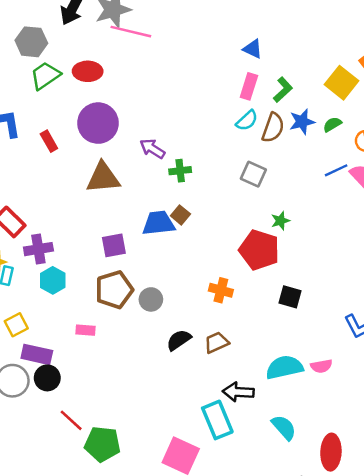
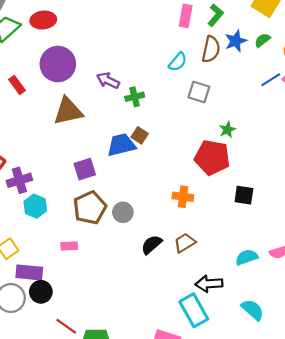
cyan semicircle: (247, 121) -> (178, 62), moved
cyan semicircle: (284, 367) -> (247, 257), size x0.7

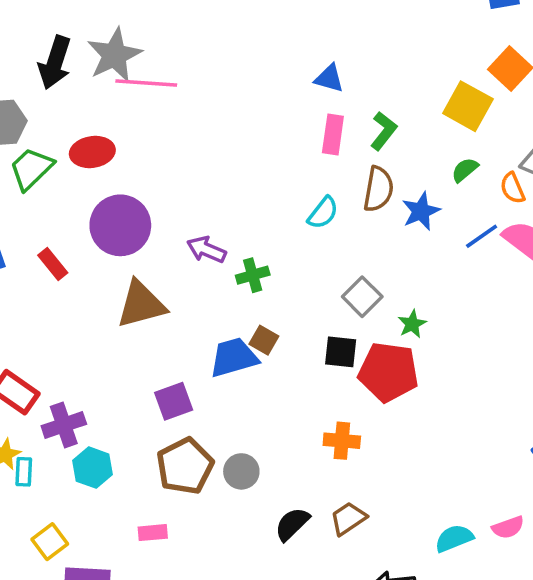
blue star: (236, 41) -> (421, 211), moved
gray square: (199, 92) -> (362, 297), moved, turned 30
black square: (244, 195) -> (341, 352), moved

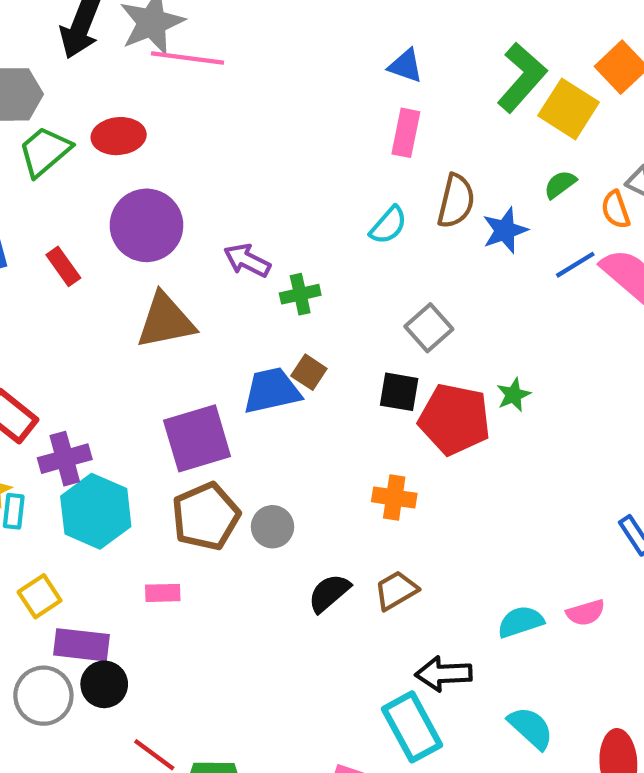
green L-shape: (384, 131) -> (522, 78), moved, size x1.5
green star: (412, 324) -> (514, 395), moved
purple square: (174, 401) -> (197, 438), size x1.5
cyan hexagon: (92, 468) -> (96, 511), size x1.5

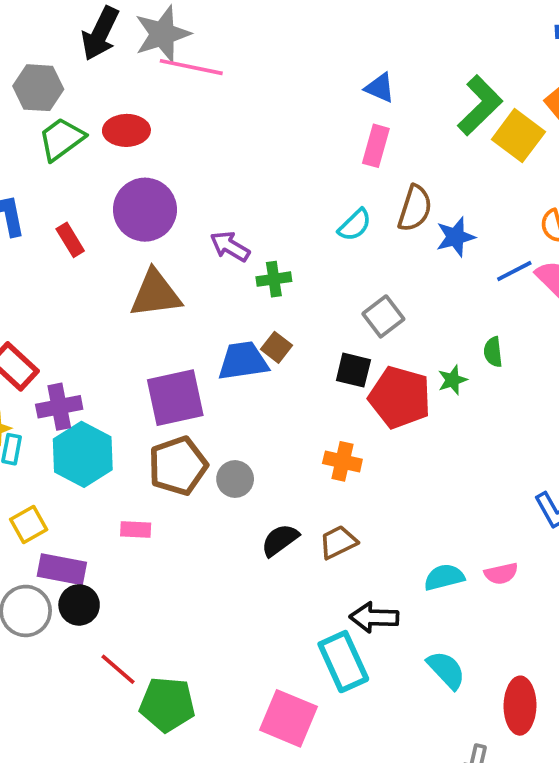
green semicircle: (560, 184) -> (493, 352), moved, turned -64

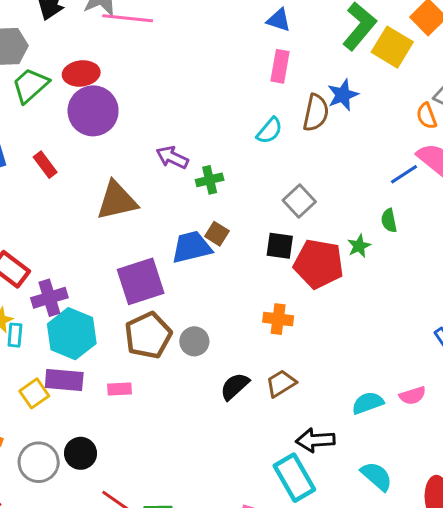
purple circle: (145, 210) -> (93, 111), moved
blue star: (455, 237) -> (343, 95), moved
blue line: (514, 271) -> (404, 174), moved
purple rectangle: (62, 569) -> (64, 380), moved

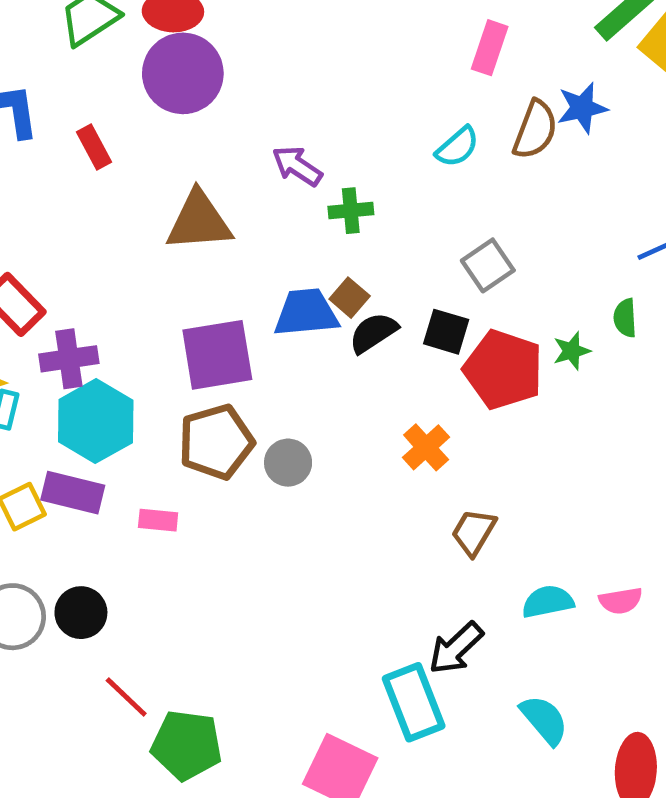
orange cross: (278, 319) -> (426, 447), turned 32
brown trapezoid: (281, 383) -> (474, 532), moved, turned -36
black semicircle: (235, 386) -> (373, 333), moved
black arrow: (315, 440) -> (456, 648), turned -48

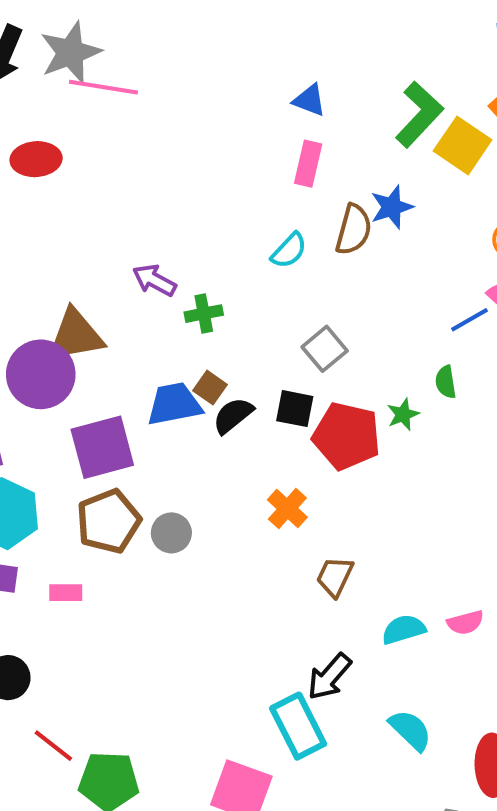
purple circle: (183, 73) -> (41, 374), moved

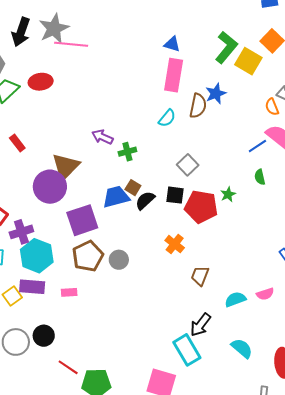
pink rectangle: (308, 164) -> (174, 75), size x1.5
brown triangle: (76, 335) -> (66, 166), turned -32
green semicircle: (446, 382) -> (260, 177), moved

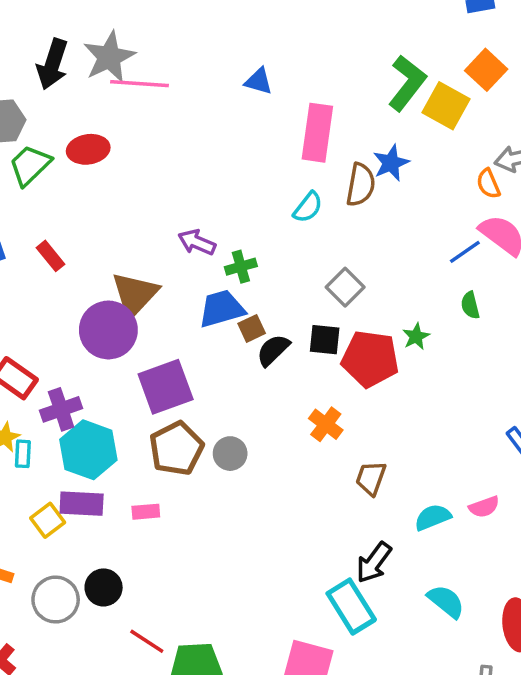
blue triangle: (172, 44) -> (259, 81), moved
brown square: (133, 188) -> (252, 328), turned 35
blue trapezoid: (116, 197) -> (222, 309), moved

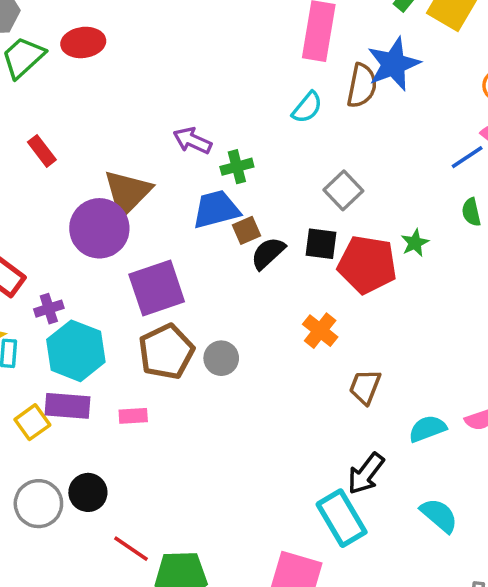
blue star: (391, 163) -> (394, 64), size x1.4
purple cross: (61, 409) -> (49, 309), size x0.7

